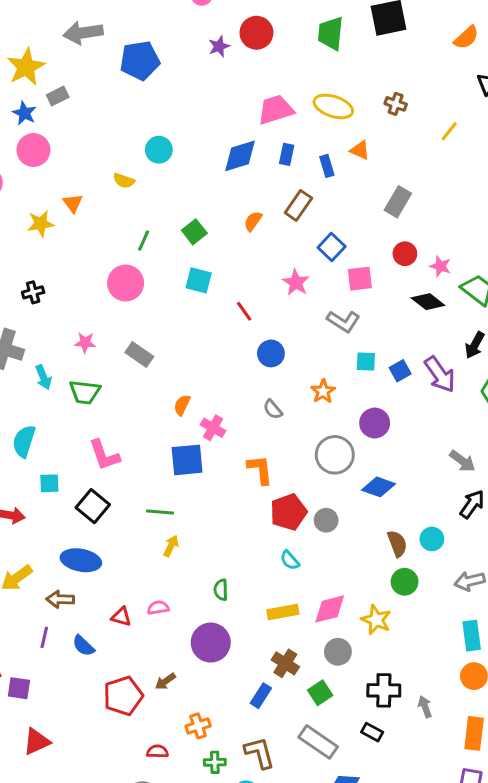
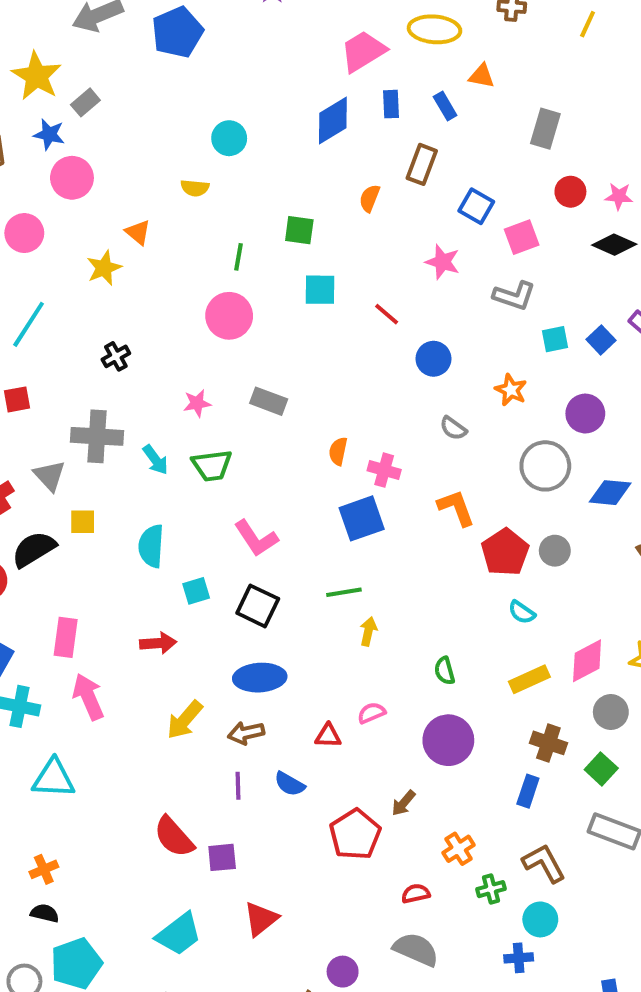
green square: (194, 232) -> (299, 230), turned -30

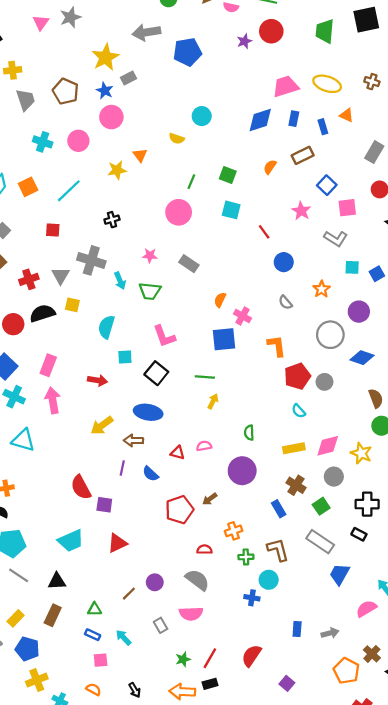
brown rectangle: (422, 164) -> (303, 155), turned 30
blue rectangle: (528, 791) -> (279, 509), turned -63

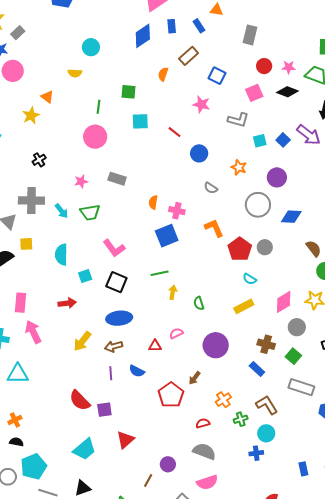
pink square: (347, 208) -> (254, 93), moved
green semicircle: (249, 433) -> (199, 303), moved
yellow rectangle: (294, 448) -> (244, 306), moved

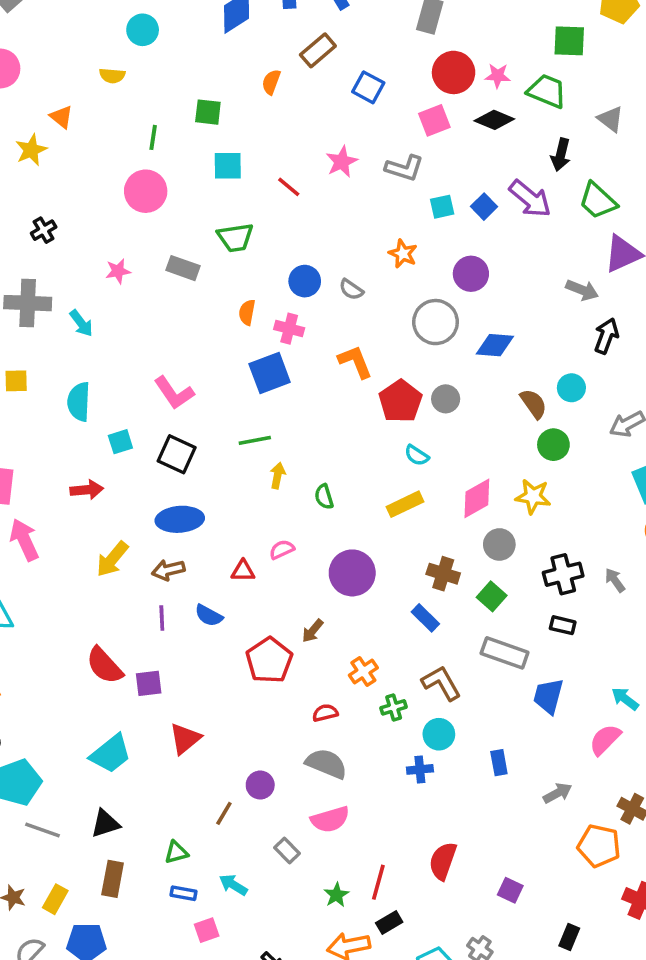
red circle: (264, 66) -> (454, 72), size x1.5
pink star: (201, 104) -> (342, 162), moved, turned 30
blue circle: (199, 153) -> (305, 281), moved
green trapezoid: (90, 212) -> (235, 238), moved
blue rectangle: (303, 469) -> (499, 763), moved

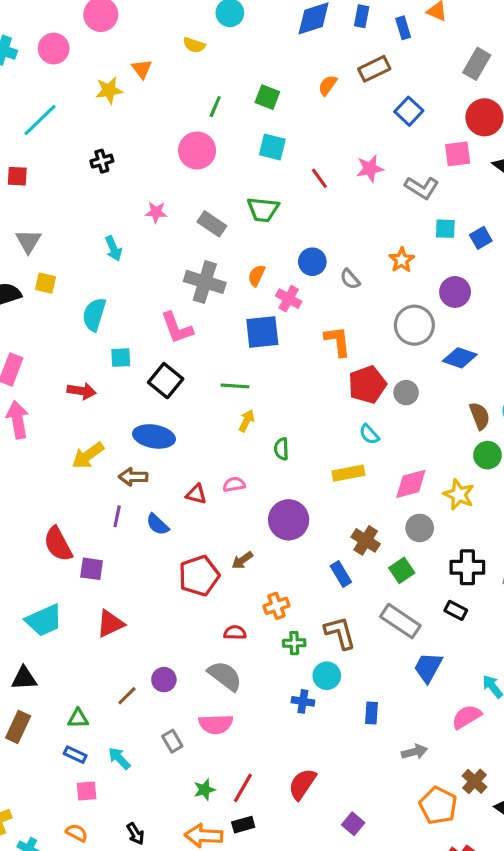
gray cross: (28, 303) -> (205, 282), moved

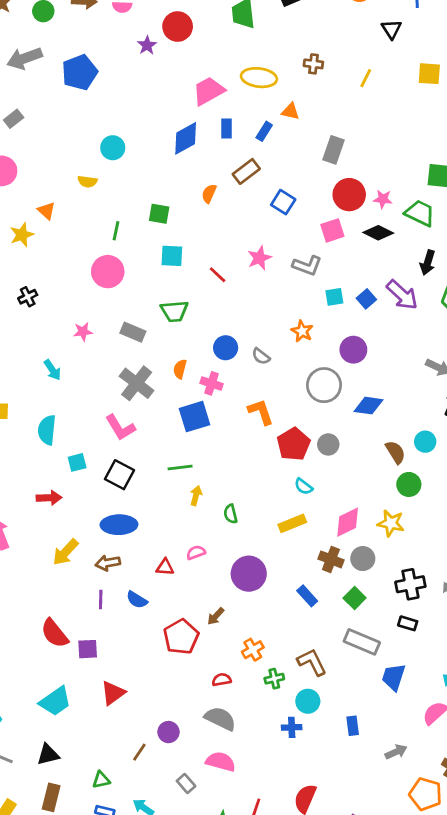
blue rectangle: (403, 28) -> (264, 131), turned 60
gray cross: (205, 282) -> (137, 383), turned 32
brown cross: (366, 540) -> (331, 559), moved
blue rectangle: (341, 574) -> (307, 596), moved
pink semicircle: (216, 724) -> (221, 762), turned -152

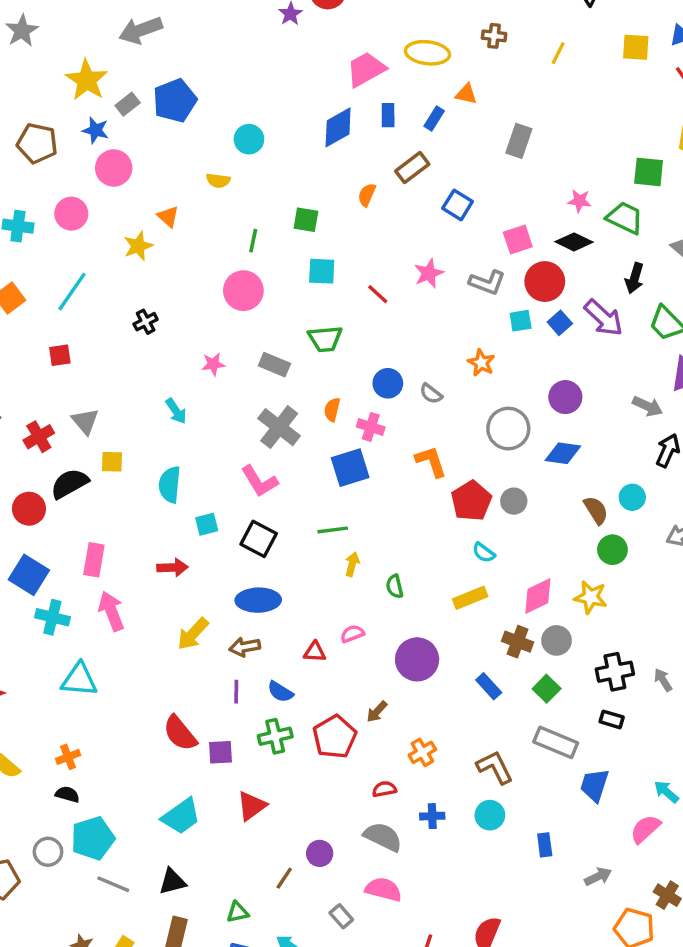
blue pentagon: (80, 72) -> (175, 101), moved
red circle: (349, 195) -> (545, 282), moved
purple circle: (353, 350) -> (565, 397), moved
green cross: (274, 679) -> (275, 736), moved, size x1.4
blue cross: (292, 727) -> (432, 816), moved

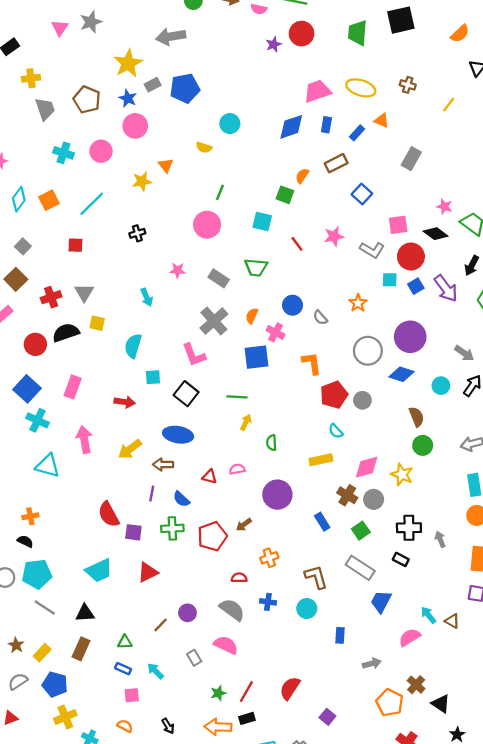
green square: (306, 220) -> (285, 195), moved
purple circle: (565, 397) -> (410, 337), size x1.4
cyan circle: (632, 497) -> (441, 386), moved
pink arrow: (111, 611) -> (84, 439), moved

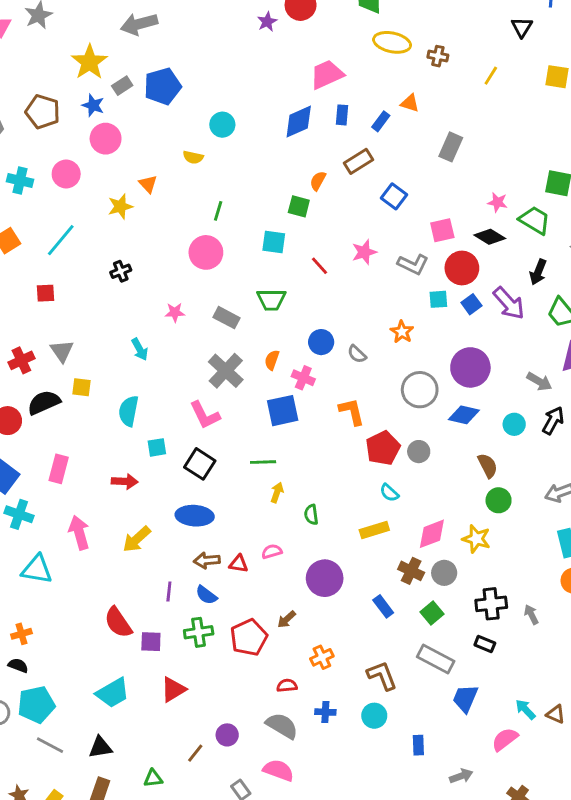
yellow ellipse: (361, 88) -> (392, 42), moved
brown arrow: (163, 464) -> (207, 560), moved

